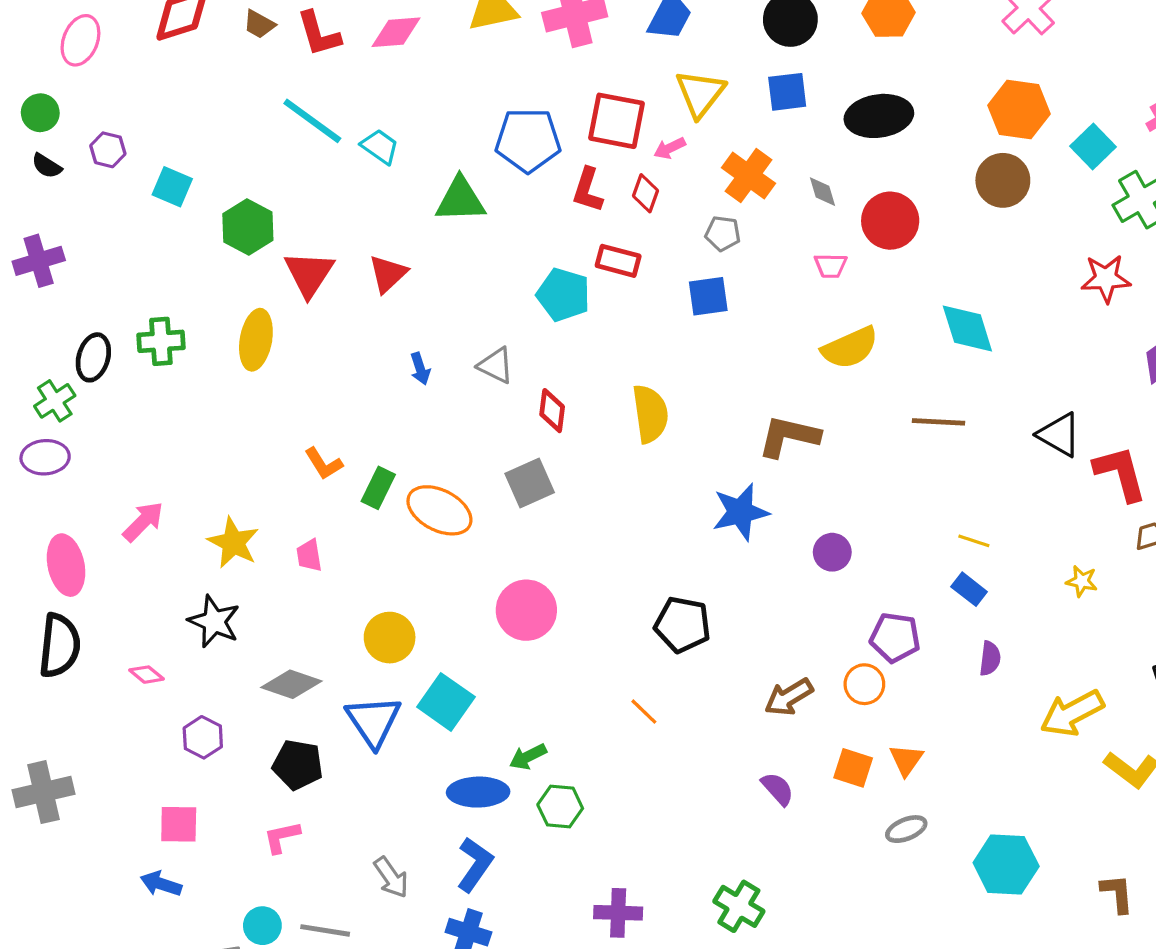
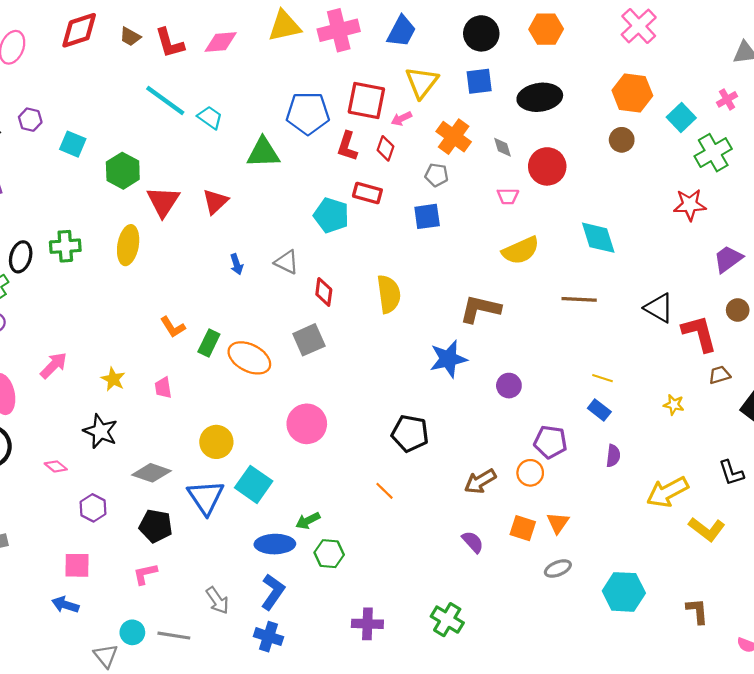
brown circle: (1003, 180) -> (622, 140), size x0.7
yellow star: (233, 543) -> (113, 379), size x0.7

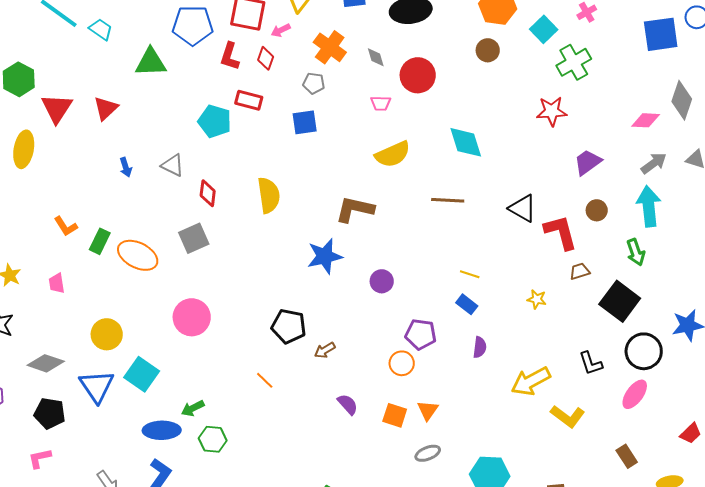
brown arrow: (480, 481) -> (325, 350), moved, size x0.7
purple semicircle: (473, 542) -> (348, 404), moved

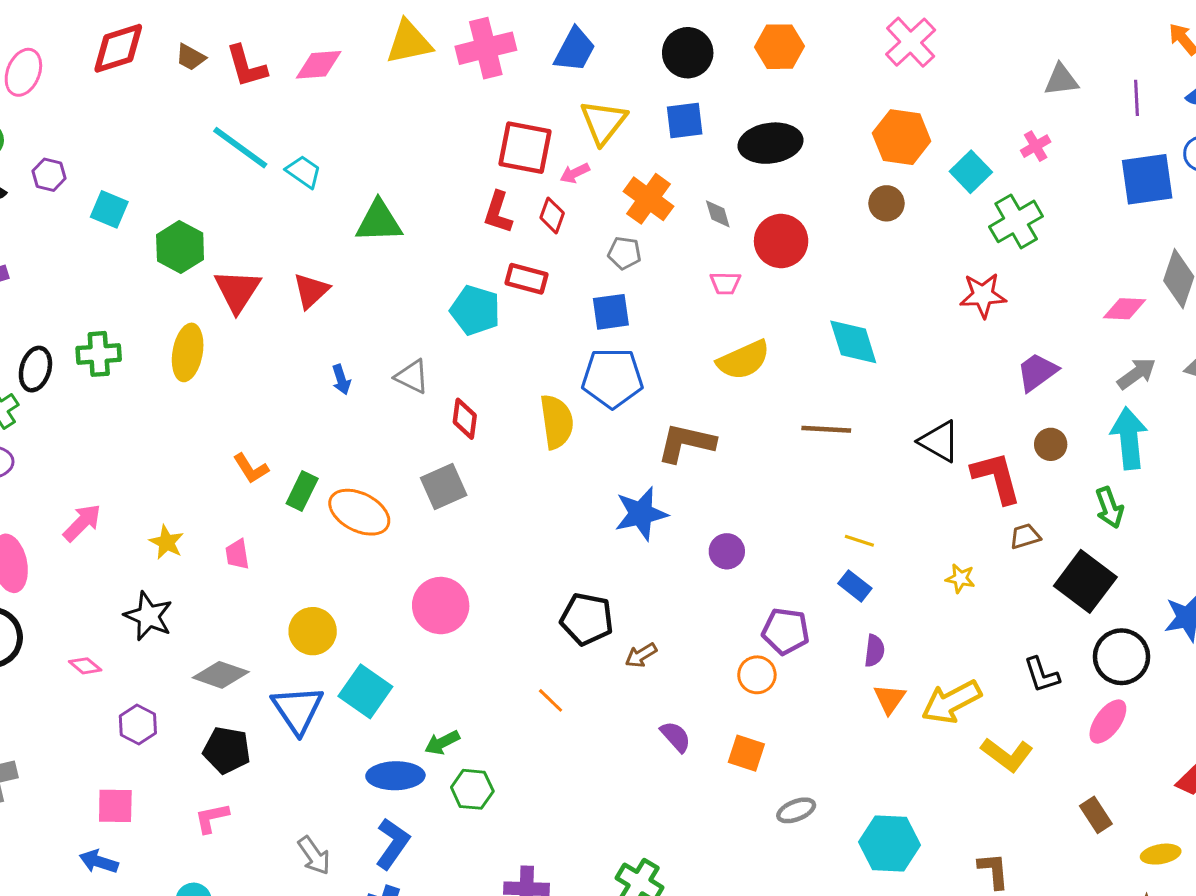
blue pentagon: (193, 25) -> (612, 378), moved
orange triangle: (428, 410) -> (890, 699), moved

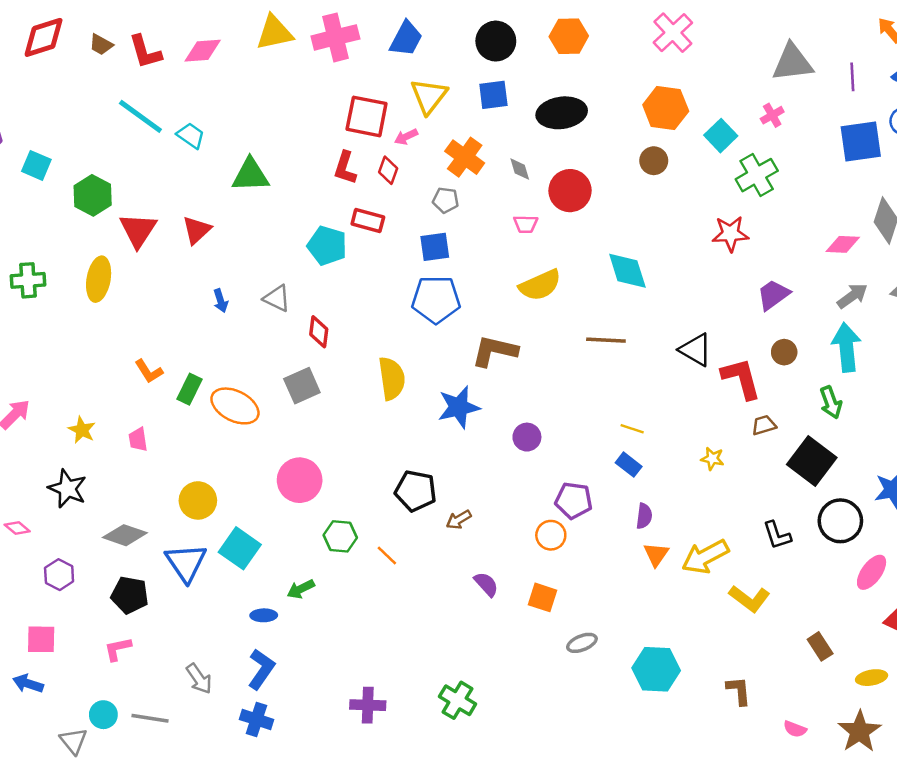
gray triangle: (1061, 80) -> (793, 63), size x1.5
yellow semicircle: (557, 422) -> (392, 378), moved
pink ellipse: (1108, 722) -> (872, 572), moved
blue ellipse: (395, 776) -> (264, 615), size x0.6
green hexagon: (472, 789) -> (340, 536), moved

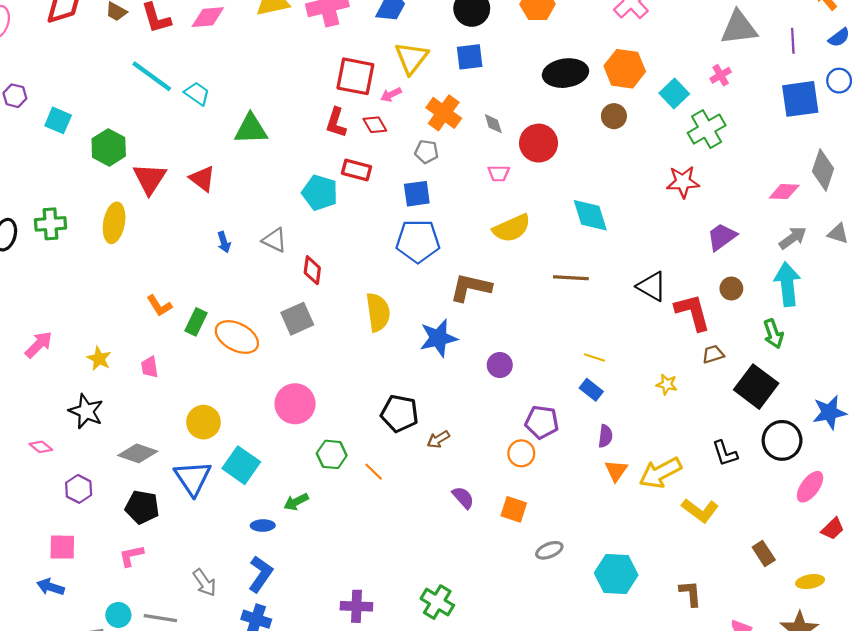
black ellipse: (562, 113) -> (565, 73), moved
red diamond: (388, 170) -> (375, 125), turned -50
red triangle: (197, 230) -> (202, 179), turned -40

